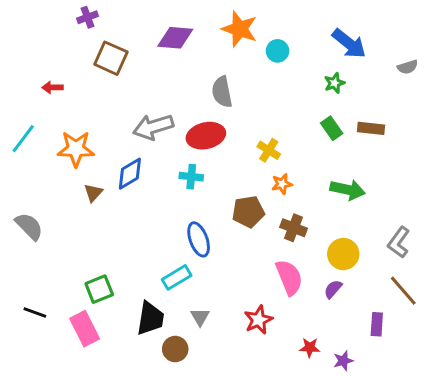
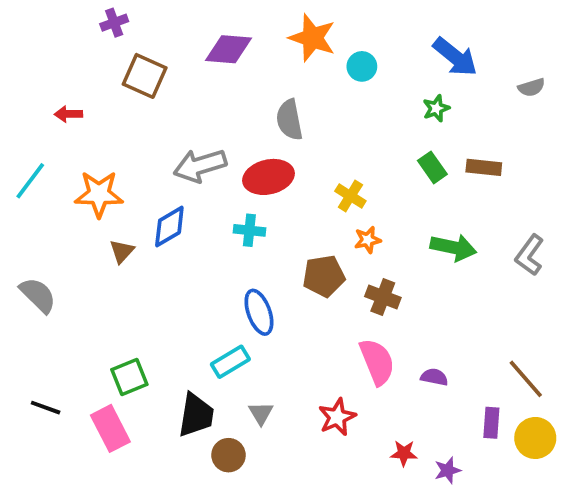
gray L-shape: (399, 242) -> (530, 255), moved
yellow circle: (343, 254) -> (535, 438), moved
purple semicircle: (333, 289) -> (434, 377), turned 60

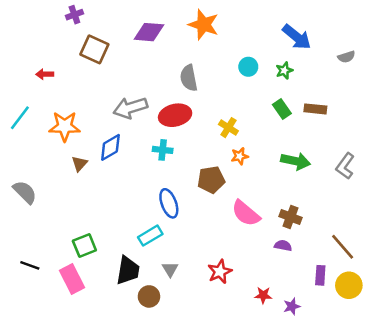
cyan circle: (362, 66) -> (248, 67), moved
brown cross: (383, 297) -> (291, 217), moved
pink semicircle: (377, 362) -> (246, 213), moved, turned 152

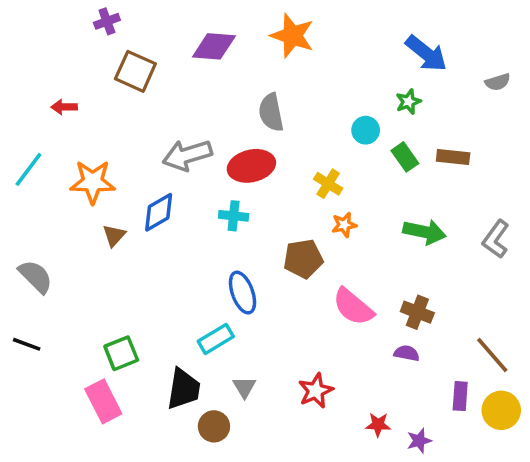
cyan circle: (248, 67) -> (366, 130), moved
black line: (30, 265) -> (27, 344), moved

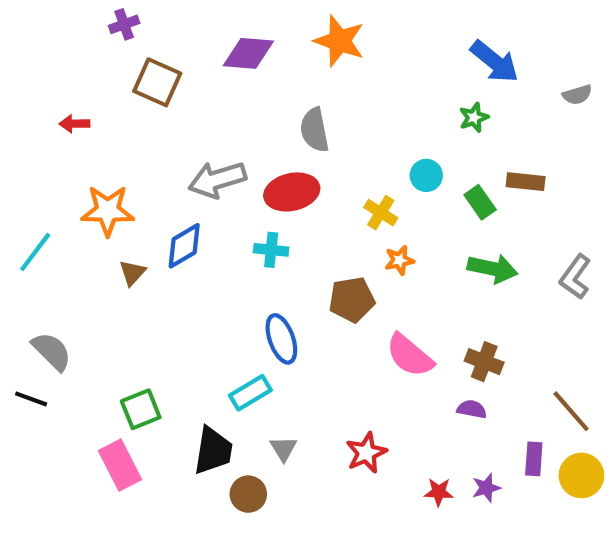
cyan circle: (366, 130) -> (426, 175), moved
green rectangle: (405, 157) -> (480, 202), moved
cyan line: (28, 169) -> (35, 252), moved
gray semicircle: (36, 276) -> (52, 351), moved
purple star: (419, 441) -> (486, 488), moved

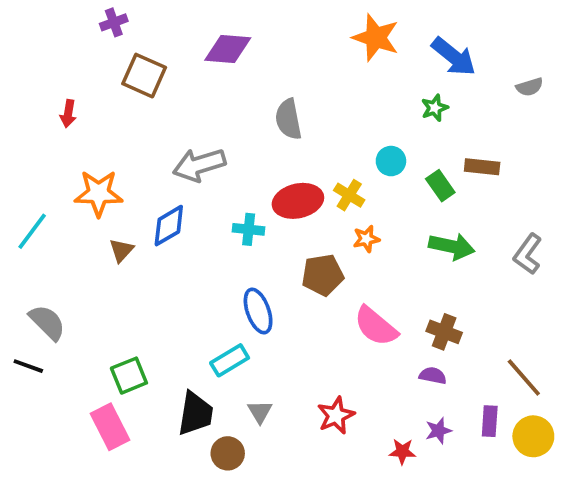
orange star: (339, 41) -> (376, 38), moved
red arrow: (74, 124) -> (68, 114), turned -80
red ellipse: (292, 192) -> (298, 201), moved
purple star: (486, 488) -> (438, 431), moved

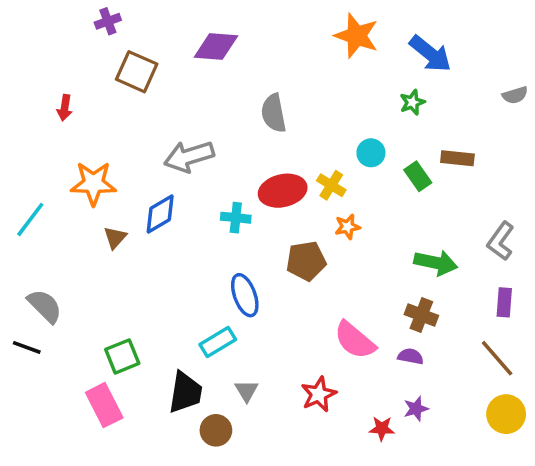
gray semicircle: (530, 87) -> (515, 95), moved
green arrow: (452, 246) -> (436, 263), moved
pink semicircle: (376, 326) -> (355, 340), moved
purple rectangle: (490, 421) -> (504, 302), moved

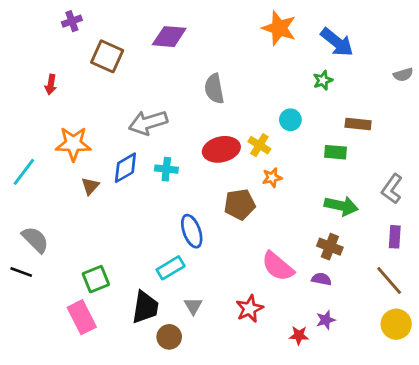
purple cross: (108, 21) -> (72, 21), moved
green rectangle: (418, 176) -> (336, 152), moved, turned -50
cyan cross: (236, 218) -> (166, 169), moved

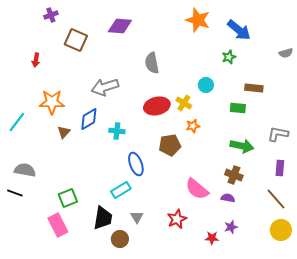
cyan cross: (166, 169) -> (117, 131), moved
gray L-shape: (392, 189) -> (278, 134), turned 65
gray semicircle: (35, 240) -> (25, 170), turned -35

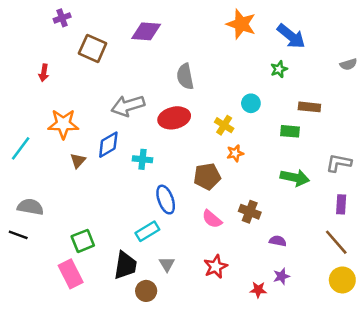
red ellipse: (157, 106) -> (174, 118), moved
brown cross: (234, 175) -> (250, 212), moved
pink semicircle: (197, 189) -> (212, 219), moved, size x0.7

